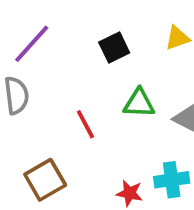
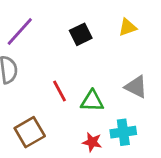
green triangle: (139, 103) -> (92, 101), moved

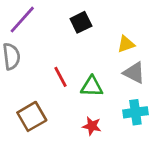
yellow triangle: (128, 27) -> (126, 44), moved
cyan cross: (123, 132) -> (135, 112), moved

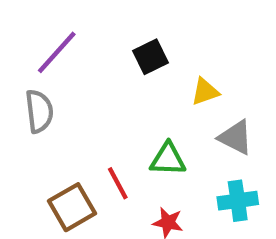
yellow triangle: (126, 44) -> (205, 92), moved
red line: (60, 77) -> (118, 183), moved

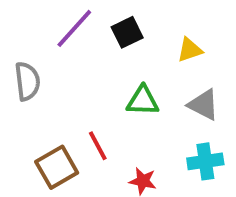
purple line: (57, 52) -> (74, 28), moved
yellow triangle: (205, 92) -> (190, 50), moved
green triangle: (168, 159) -> (143, 101), moved

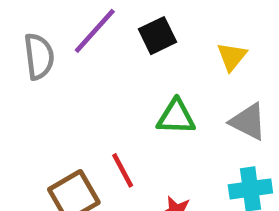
yellow triangle: (190, 50) -> (232, 56), turned -32
gray semicircle: (27, 81) -> (39, 56), moved

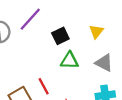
black square: (157, 36) -> (60, 36), moved

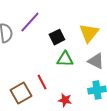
yellow triangle: (96, 31) -> (89, 33), size x1.5

